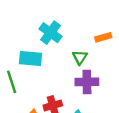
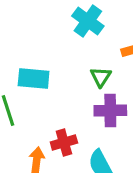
cyan cross: (50, 33) -> (88, 21), moved

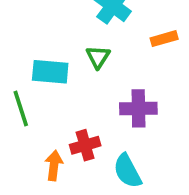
green triangle: (101, 77) -> (98, 57), moved

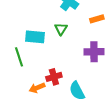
purple cross: (138, 108) -> (94, 52), moved
orange arrow: (54, 165) -> (37, 88), turned -119

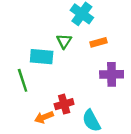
orange rectangle: (97, 19) -> (99, 42), moved
green triangle: (61, 29) -> (64, 41), moved

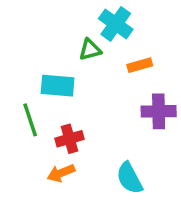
green triangle: (64, 41) -> (90, 50), moved, turned 42
red cross: (64, 104) -> (70, 139), moved

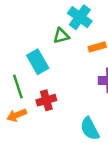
cyan rectangle: (58, 86) -> (38, 62), turned 55
orange arrow: (61, 173) -> (17, 115), moved

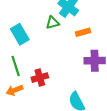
cyan rectangle: (38, 62) -> (20, 34), moved

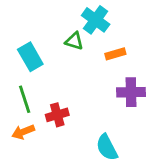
green triangle: (52, 23) -> (74, 41), turned 32

